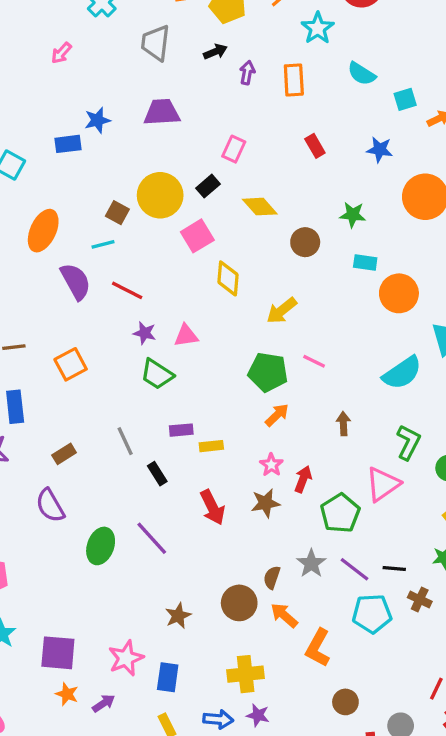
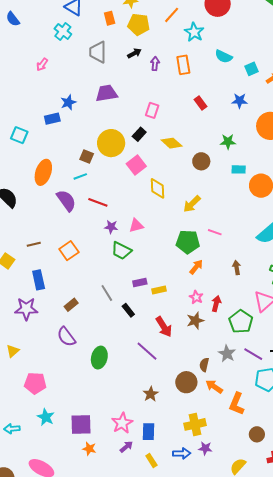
purple line: (152, 538) -> (147, 351), moved
purple arrow: (104, 703) -> (126, 447), moved

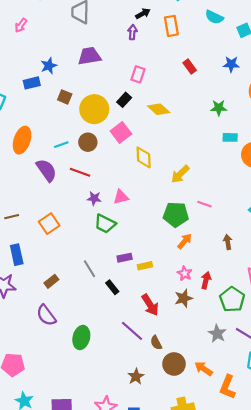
black arrow: (134, 53) -> (143, 14), moved
purple arrow: (155, 64) -> (132, 32), moved
brown square: (87, 156) -> (65, 97), moved
brown circle: (201, 161) -> (88, 142), moved
brown semicircle: (204, 365) -> (156, 343), moved, turned -40

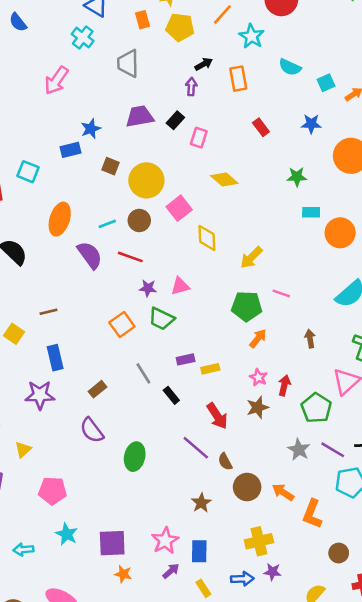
pink arrow: (21, 25) -> (56, 80), size x1.6
black rectangle: (124, 100) -> (175, 120), moved
orange square: (49, 224) -> (122, 324), moved

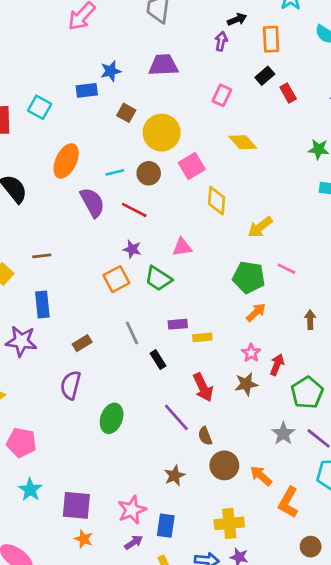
black rectangle: (175, 120) -> (265, 76), moved
purple star: (148, 288) -> (132, 249), moved
purple semicircle: (92, 430) -> (71, 385), turned 44

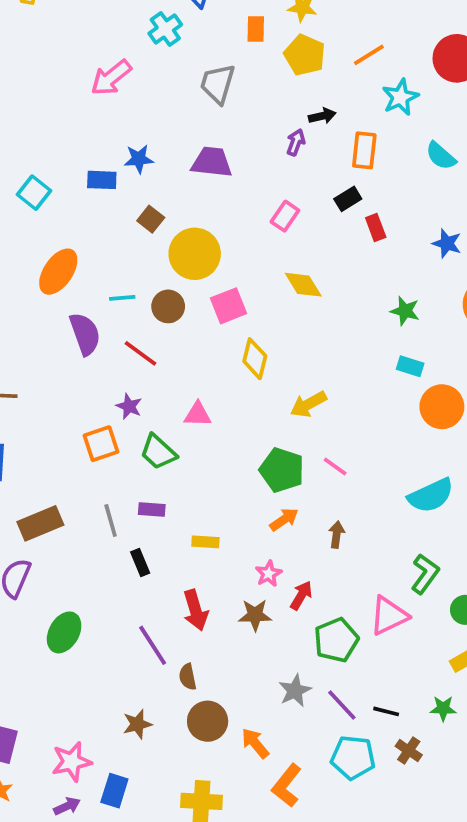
brown arrow: (310, 320) -> (337, 535), moved
purple rectangle: (178, 324) -> (152, 509), moved
brown rectangle: (82, 343) -> (40, 523), size x1.6

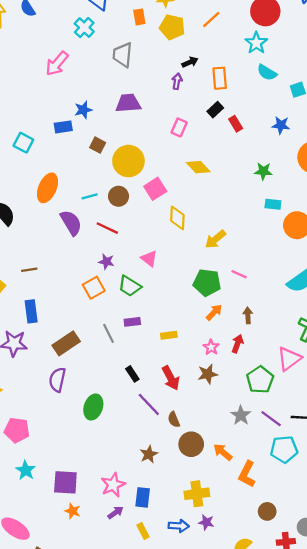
cyan star: (400, 97) -> (256, 43), moved
pink triangle: (198, 414) -> (149, 259), turned 48
black rectangle: (140, 562) -> (132, 374), moved
red arrow: (301, 595) -> (238, 344), moved

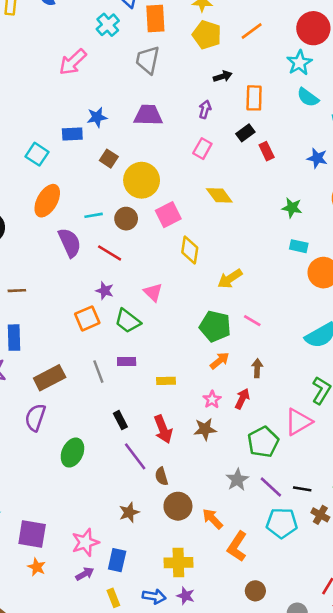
orange rectangle: (139, 17) -> (155, 19), moved, size x1.5
purple arrow: (177, 81) -> (205, 109), moved
cyan square: (23, 143) -> (37, 154), moved

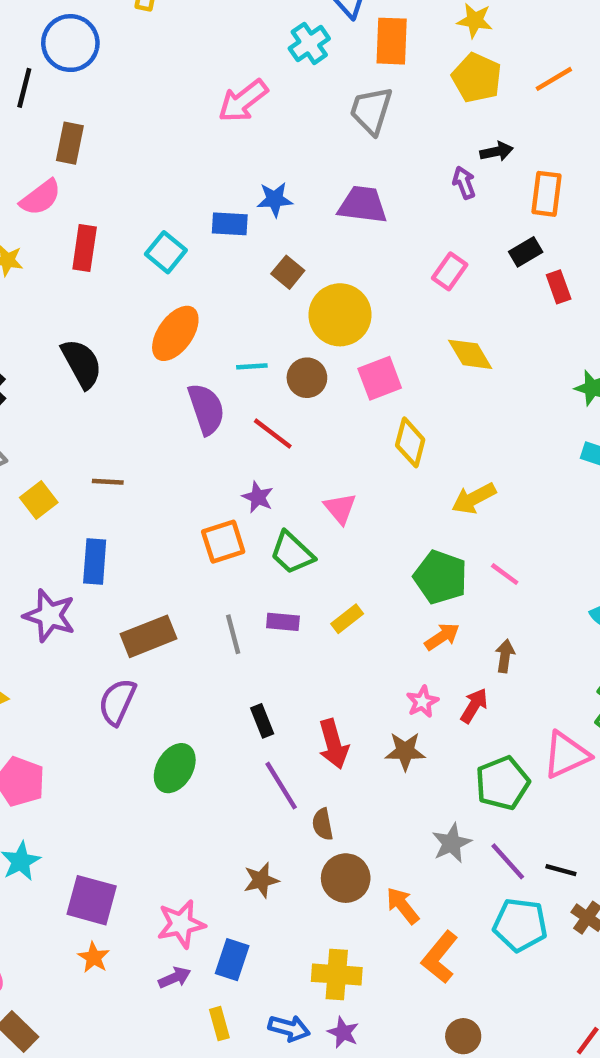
purple arrow: (205, 109) -> (464, 183), moved, turned -42
yellow rectangle: (166, 381) -> (347, 619), moved, turned -42

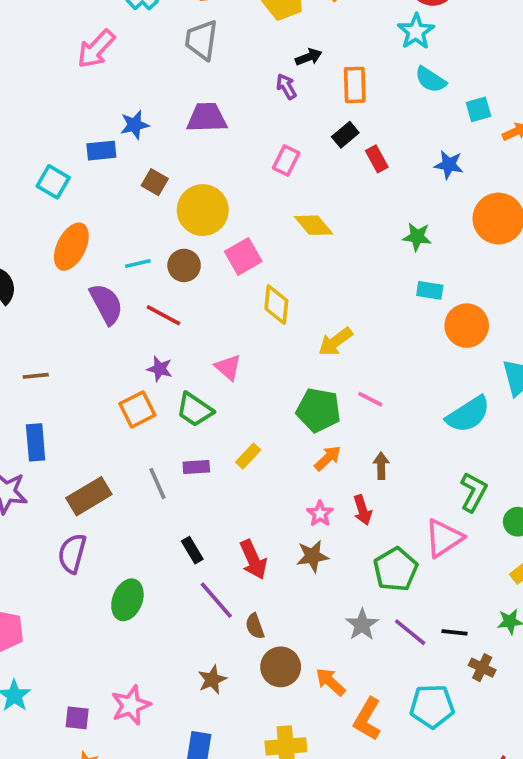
red arrow: (474, 706) -> (363, 510), turned 140
purple square: (92, 900) -> (77, 718), size x0.6
pink star: (181, 924) -> (131, 705), moved
cyan pentagon: (520, 925) -> (432, 706), moved

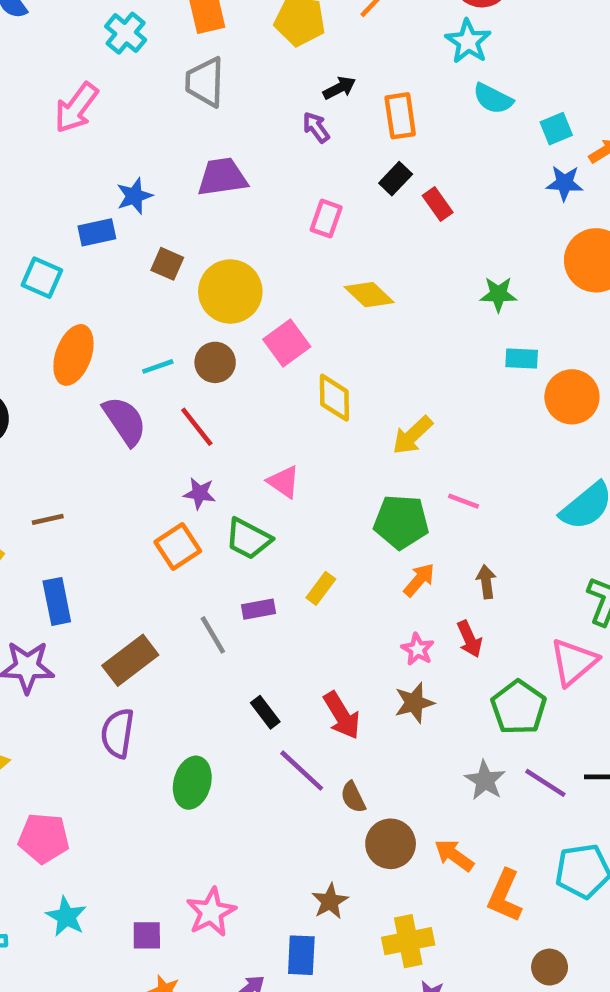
blue star: (449, 165) -> (565, 183), moved
red line: (164, 315) -> (197, 427), turned 30
brown star: (212, 680) -> (330, 901), moved

